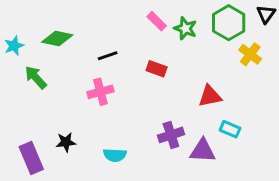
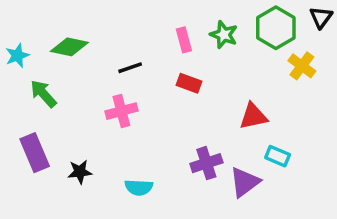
pink rectangle: (157, 21) -> (184, 40), moved, turned 30
purple triangle: (203, 151) -> (245, 182), turned -40
purple rectangle: (31, 158) -> (35, 153), moved

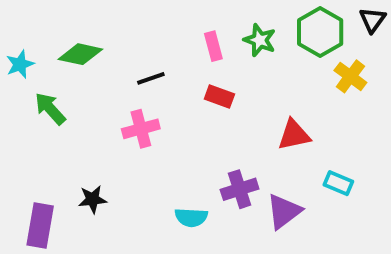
purple rectangle: (35, 153) -> (40, 225), moved, turned 33
cyan rectangle: (278, 156) -> (338, 183), moved
cyan semicircle: (139, 187) -> (191, 217), moved

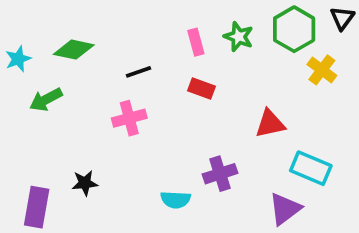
green arrow: (50, 109) -> (46, 100), turned -76
cyan rectangle: (338, 183) -> (311, 168), size x1.5
purple triangle: (284, 211) -> (285, 209), moved

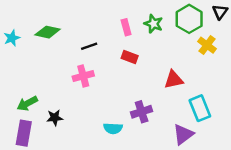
green arrow: (46, 100) -> (27, 103), moved
cyan rectangle: (311, 168) -> (200, 108), turned 45

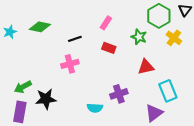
green star: (153, 24) -> (139, 37), moved
pink rectangle: (126, 27) -> (106, 23), turned 48
black star: (55, 118) -> (46, 99), size x1.5

